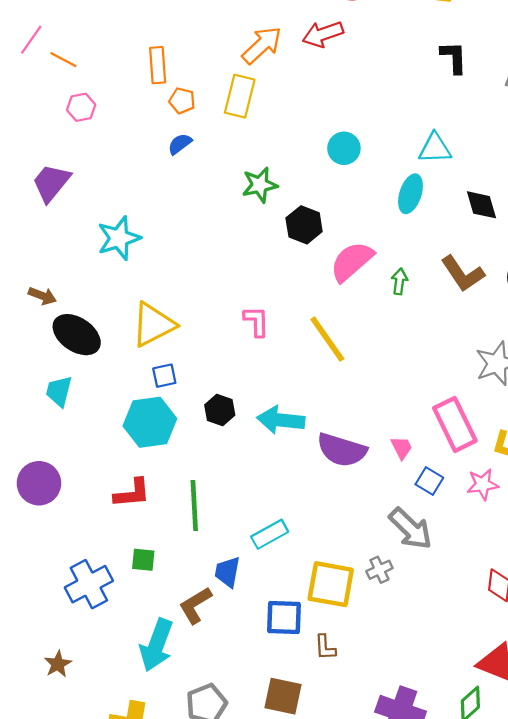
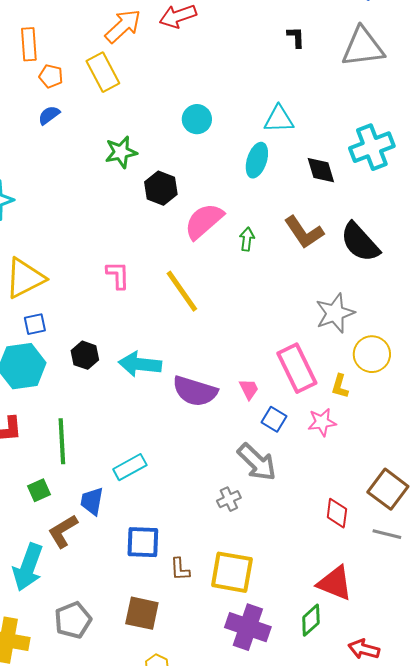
black L-shape: (454, 57) -> (296, 37), size x0.7
yellow rectangle: (240, 96) -> (103, 72), turned -42
green square: (143, 560) -> (39, 490), moved, turned -30
yellow square: (331, 584) -> (232, 572), moved

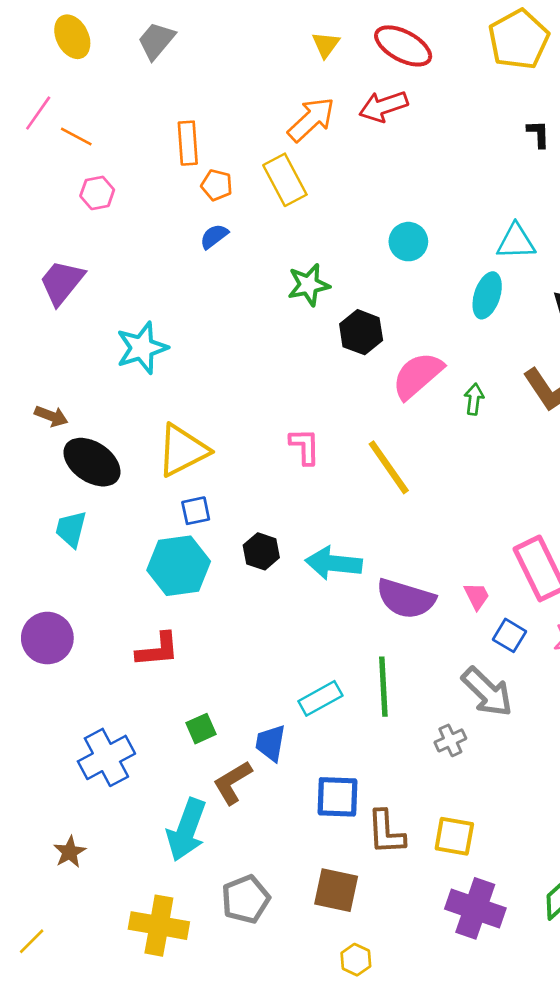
green line: (62, 441) -> (383, 687), moved
brown L-shape: (180, 569) -> (386, 832), size x1.5
yellow square: (232, 572) -> (454, 836), size x0.7

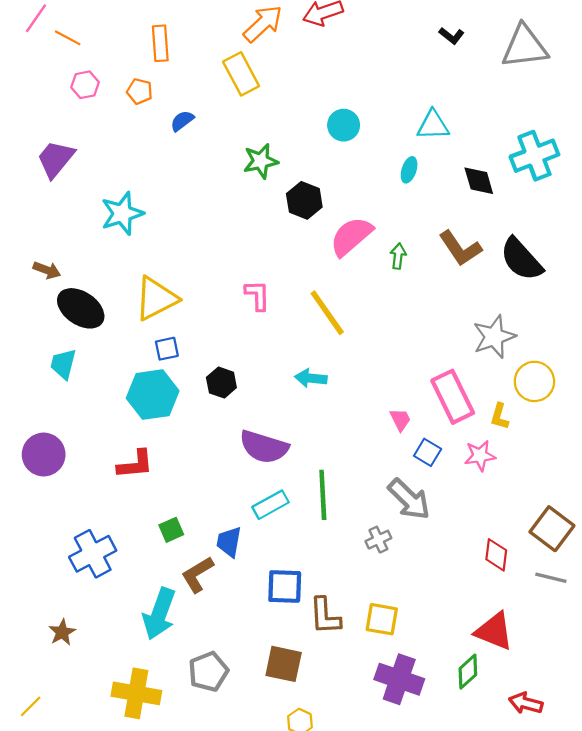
black L-shape: (538, 134) -> (452, 36), turned 130
orange pentagon: (217, 185) -> (140, 91), moved
cyan ellipse: (487, 295) -> (409, 170), size x0.7
cyan arrow: (334, 563) -> (311, 378), moved, size x0.7
purple semicircle: (406, 599) -> (264, 447), moved

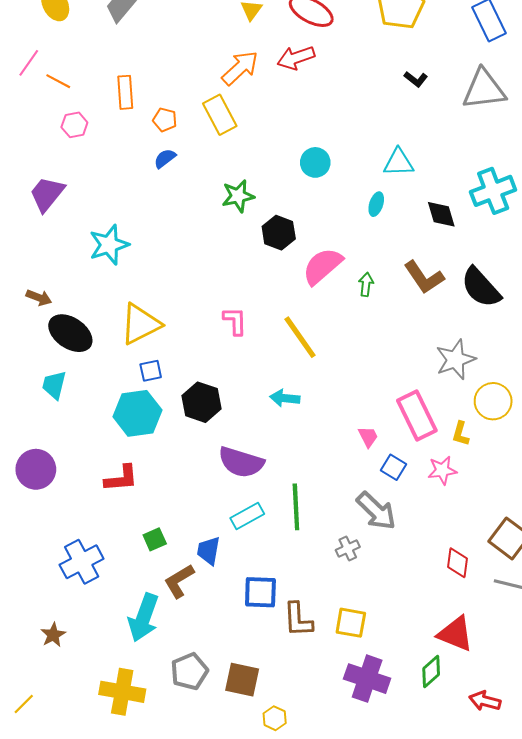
orange rectangle: (160, 43) -> (125, 92), moved
orange pentagon: (140, 91) -> (165, 120), moved
black hexagon: (221, 383) -> (201, 402), size x1.4
brown square: (284, 664) -> (242, 680), moved

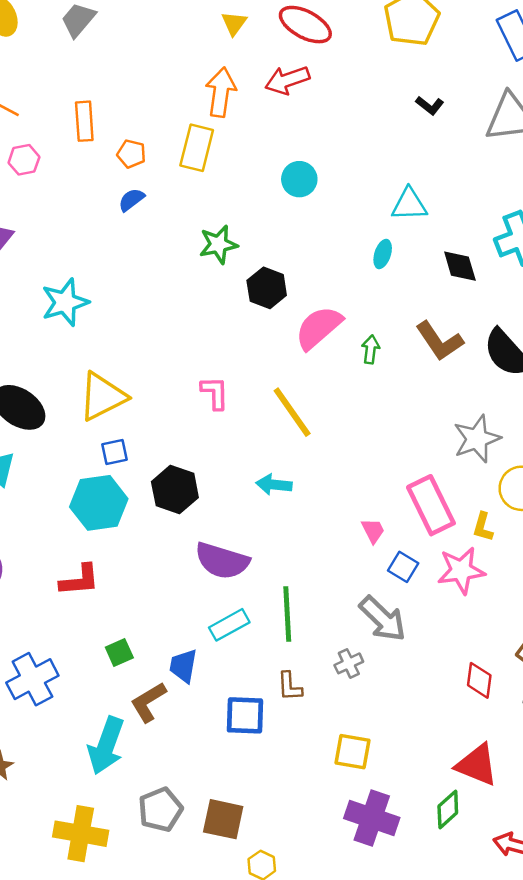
orange arrow: (240, 68) -> (221, 92), turned -39
yellow rectangle: (220, 115) -> (197, 148), turned 42
cyan circle: (315, 162) -> (299, 179), moved
pink star: (442, 470) -> (461, 570), size x1.4
brown L-shape: (298, 620) -> (290, 686), moved, size x0.7

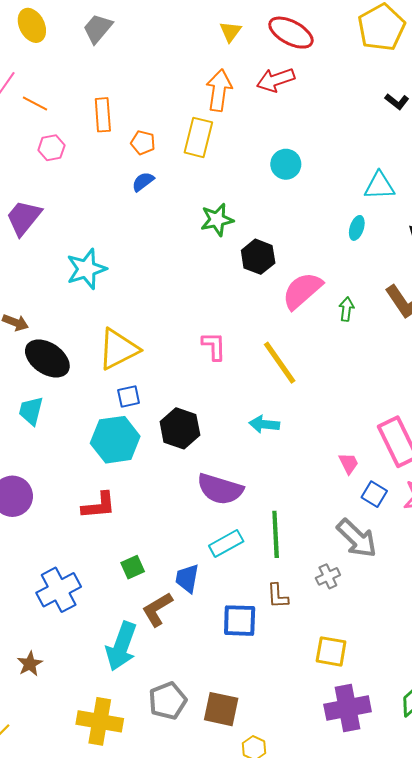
purple cross: (372, 818) -> (348, 708), turned -30

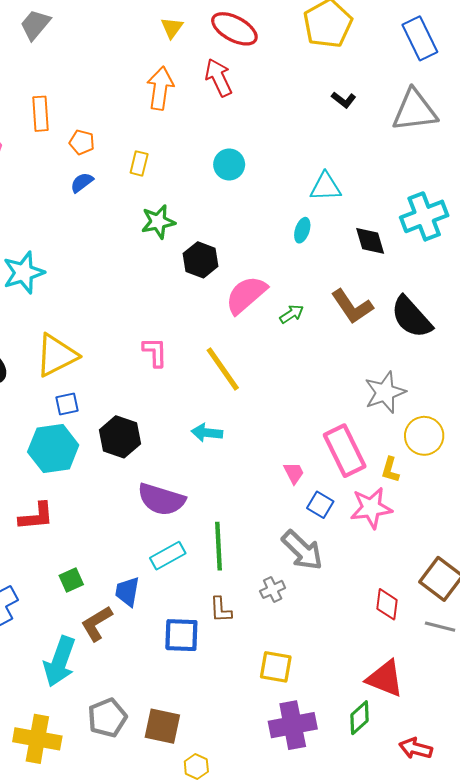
red arrow: (276, 80) -> (219, 78), turned 84
yellow rectangle: (198, 137) -> (139, 163), moved, size x0.6
green arrow: (346, 309) -> (292, 314), turned 50

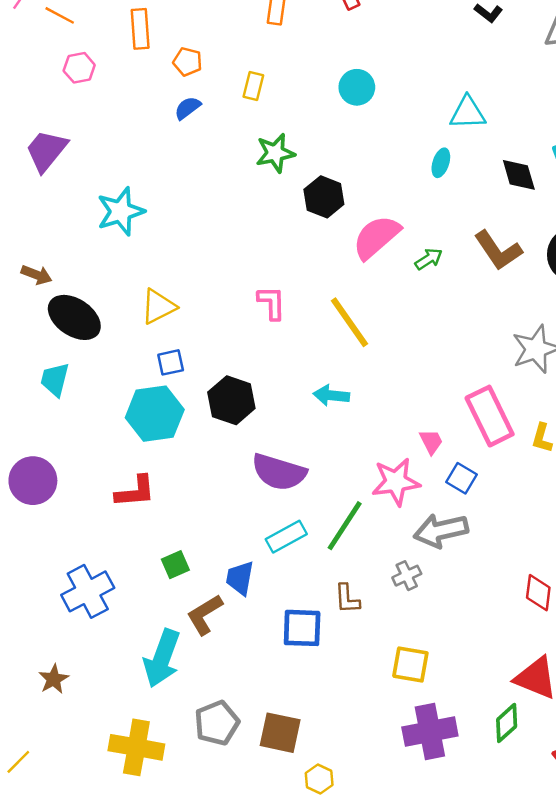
yellow triangle: (56, 355) -> (158, 306), size x0.7
pink star: (371, 508) -> (396, 482), moved
green line: (219, 546) -> (345, 526), turned 36
gray arrow: (302, 550) -> (441, 531), turned 123

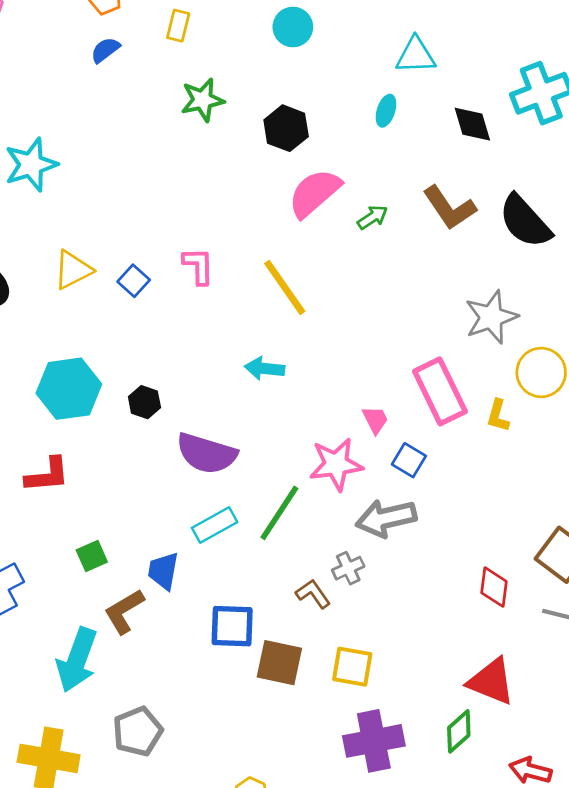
black hexagon: (324, 197) -> (286, 128), moved
blue square: (171, 362) -> (134, 281), moved, turned -36
black hexagon: (231, 400) -> (144, 402), moved, size x0.6
brown L-shape: (347, 599) -> (313, 594), moved, turned 148
brown square: (280, 733) -> (279, 663), moved

